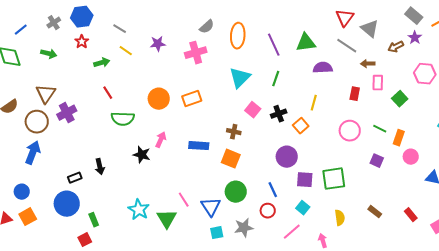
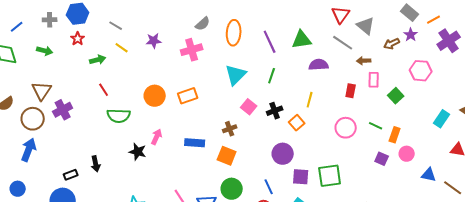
gray cross: (54, 23) -> (50, 20), turned 32
brown cross: (234, 132) -> (230, 129), turned -32
purple square: (377, 161) -> (382, 159), moved

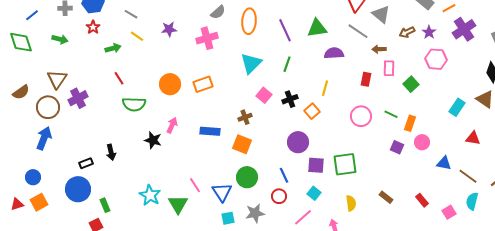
purple star: (411, 35) -> (429, 32), moved

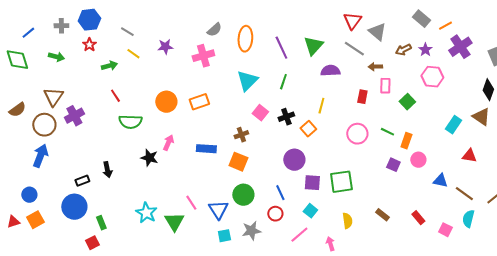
green triangle: (317, 28) -> (313, 46), turned -40
pink square: (449, 212) -> (445, 230), turned -32

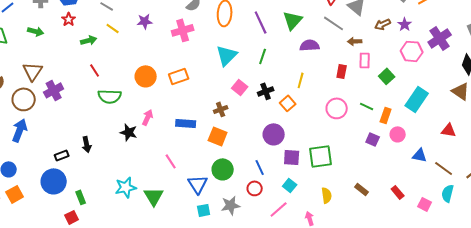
purple cross: (460, 47) -> (440, 38), moved
cyan rectangle: (453, 125) -> (417, 99), moved, size x1.4
pink line: (191, 203) -> (171, 161), moved
cyan star: (146, 213) -> (126, 187), turned 30

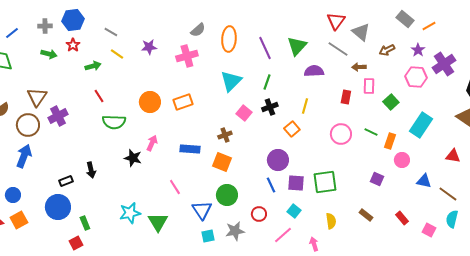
purple star: (405, 24) -> (418, 50), moved
green arrow: (36, 31) -> (49, 54), moved
black cross: (266, 91) -> (270, 107), moved
purple square: (373, 139) -> (377, 179), moved
blue line: (260, 167) -> (271, 185), moved

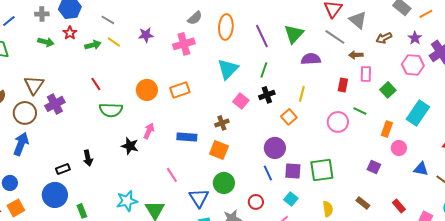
green arrow: (93, 66) -> (93, 45), moved
green line: (371, 132) -> (360, 111), moved

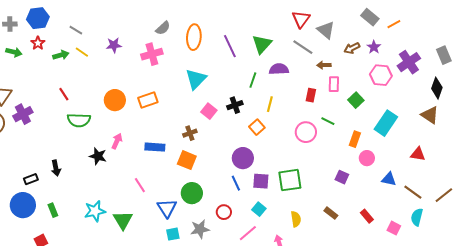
purple star: (415, 38) -> (374, 47), moved
green line: (264, 70) -> (253, 80), moved
green rectangle: (82, 211) -> (53, 210), moved

